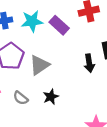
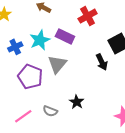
gray triangle: (39, 65) -> (57, 64), moved

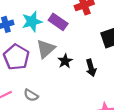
black arrow: (102, 62) -> (91, 68), moved
black star: (77, 102) -> (65, 61), moved

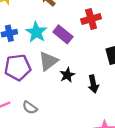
cyan star: (32, 22) -> (36, 32), turned -30
purple pentagon: (16, 57) -> (18, 67), turned 30

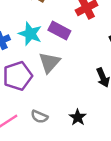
black star: (67, 75) -> (78, 117), moved

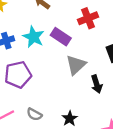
gray triangle: (49, 62) -> (76, 65), moved

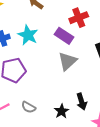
purple rectangle: (61, 37) -> (64, 36), moved
black arrow: (97, 84) -> (82, 101), moved

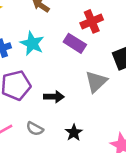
gray triangle: (67, 61) -> (96, 82), moved
black arrow: (82, 101) -> (54, 97), moved, turned -70

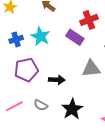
gray triangle: (96, 82) -> (91, 69), turned 36
black star: (74, 133) -> (72, 109), size x1.5

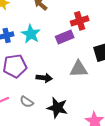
purple rectangle: (75, 37) -> (65, 37), turned -60
black star: (72, 109) -> (57, 108), turned -30

